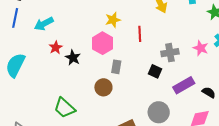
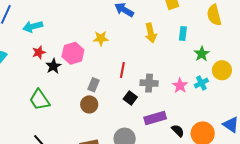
red line: (140, 34) -> (122, 70), moved
pink hexagon: (102, 43) -> (73, 53), moved
brown circle: (103, 87) -> (89, 104), moved
green trapezoid: (65, 108) -> (39, 100), moved

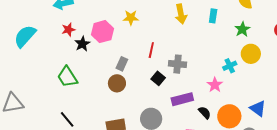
green star: (202, 54) -> (242, 29), moved
pink star: (180, 86) -> (215, 85), moved

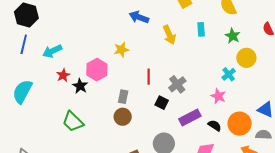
gray cross: (177, 64) -> (177, 84), turned -30

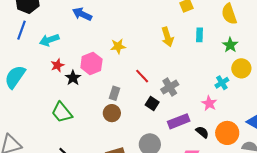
blue arrow: (139, 17) -> (82, 14), moved
red line: (149, 77) -> (142, 76), turned -49

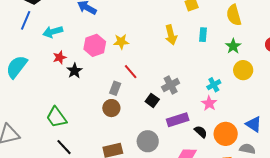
pink hexagon: (91, 63) -> (95, 45), moved
red line: (142, 76) -> (131, 72), moved
cyan cross: (222, 83) -> (214, 85), moved
green trapezoid: (62, 112) -> (56, 117), moved

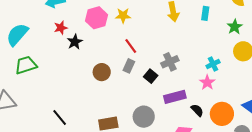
gray rectangle: (115, 88) -> (129, 66), moved
brown circle: (111, 108) -> (102, 72), moved
green trapezoid: (56, 117) -> (26, 65), moved, turned 105

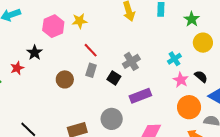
red star: (61, 28) -> (17, 68), moved
pink star: (207, 82) -> (181, 80), moved
black semicircle: (197, 110) -> (201, 77), moved

